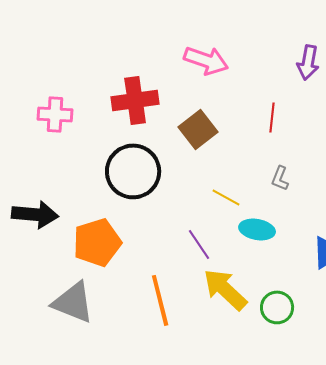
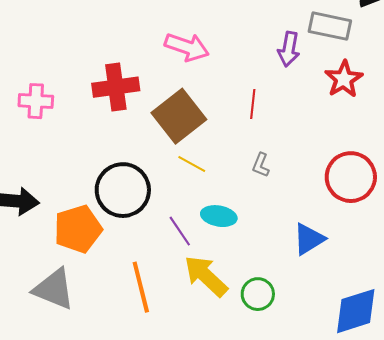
brown square: (198, 129) -> (179, 116), size x1.4
black circle: (133, 171) -> (123, 190), moved
yellow line: (226, 197) -> (192, 164), moved
cyan ellipse: (257, 229) -> (219, 216), moved

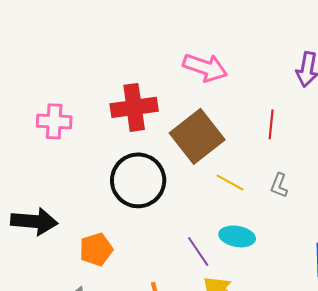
yellow line: (192, 164) -> (230, 182), moved
black circle: (123, 190) -> (138, 180), moved
orange pentagon: (78, 229) -> (96, 249), size x0.7

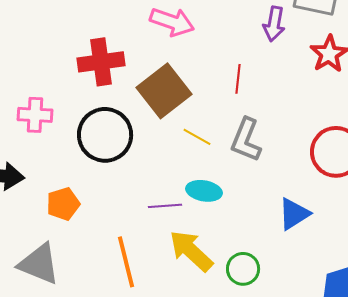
pink cross: (54, 121) -> (35, 115), moved
gray L-shape: (279, 185) -> (246, 140), size x1.8
purple line: (198, 251) -> (165, 206), turned -60

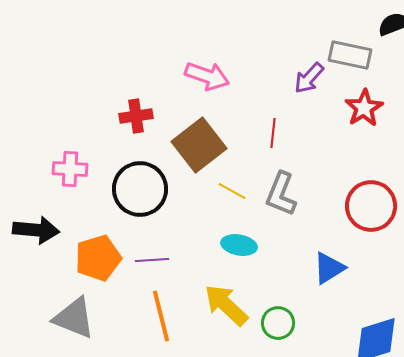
purple arrow: (274, 24) -> (309, 78), turned 32
red cross: (101, 62) -> (136, 116), size x0.7
orange pentagon: (63, 204) -> (98, 258), size x1.4
purple line: (165, 206) -> (152, 260), moved

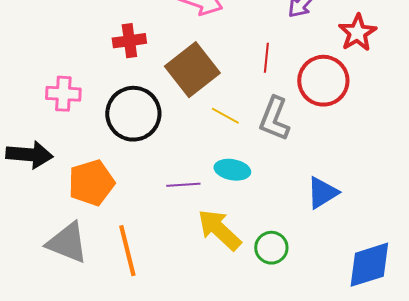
red circle: (371, 206) -> (323, 81), moved
purple line: (152, 260) -> (183, 185), moved
orange line: (161, 316) -> (127, 251), moved

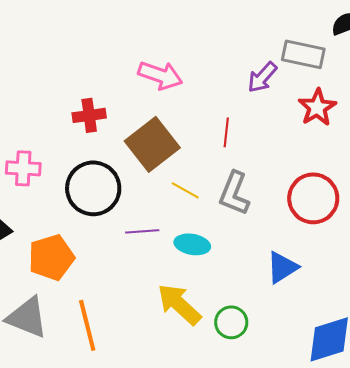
red circle: (323, 81) -> (313, 198), moved
purple line: (183, 185) -> (142, 231), moved

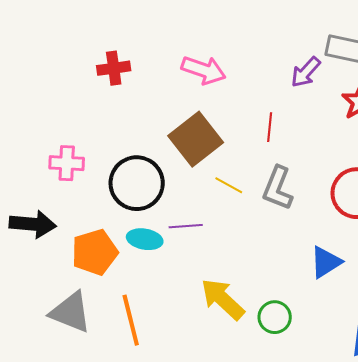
red cross: (89, 115) -> (114, 68), moved
cyan ellipse: (192, 244) -> (145, 239), moved

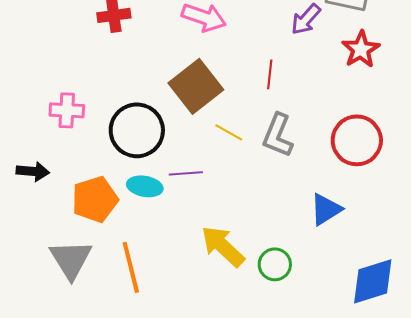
black arrow: (33, 224) -> (33, 171), size x0.7
gray triangle: (71, 312) -> (71, 259), turned 36

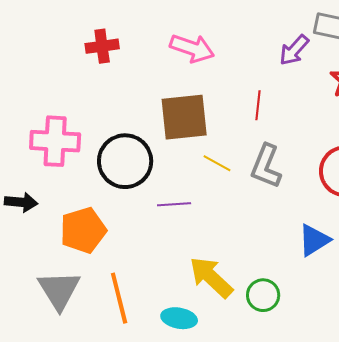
brown square: (196, 86) -> (184, 117), turned 32
pink cross: (67, 110) -> (55, 141), size x1.4
cyan ellipse: (145, 186) -> (179, 318), moved

